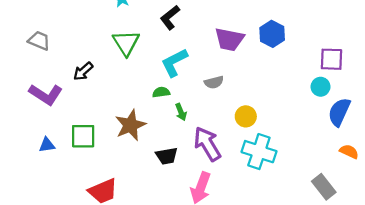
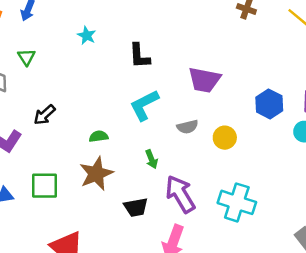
black L-shape: (170, 17) -> (139, 56), turned -55
blue hexagon: (272, 34) -> (269, 104), moved
green triangle: (126, 43) -> (26, 57), moved, size x0.6
green semicircle: (161, 92) -> (99, 136), moved
yellow circle: (246, 116) -> (225, 138), moved

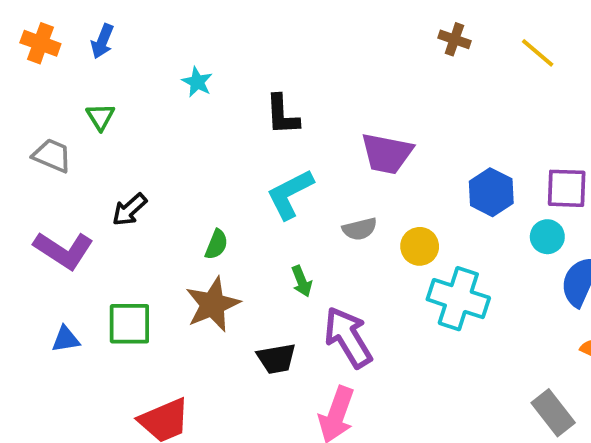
green semicircle: (99, 136) -> (216, 244), turned 120
cyan cross: (237, 202) -> (458, 299), moved

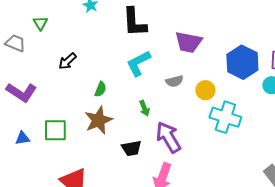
black L-shape: (282, 115) -> (134, 22), size x1.4
blue hexagon: (491, 192) -> (242, 62), size x1.4
black arrow: (129, 210) -> (67, 61), moved

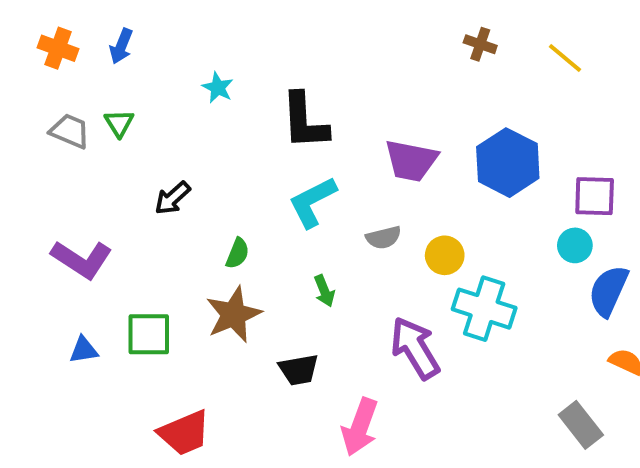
gray trapezoid: (15, 43) -> (70, 131), moved
blue hexagon: (242, 62) -> (508, 163), moved
purple arrow: (168, 137) -> (415, 348), moved

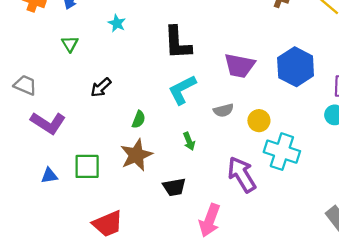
cyan star: (218, 88) -> (117, 23), moved
gray trapezoid: (70, 131) -> (25, 85), moved

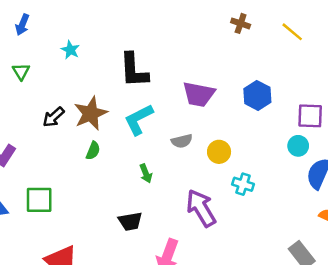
blue hexagon: (296, 67) -> (257, 95), size x0.7
cyan cross: (282, 152) -> (243, 184), size x0.6
brown star: (136, 155) -> (91, 113), moved

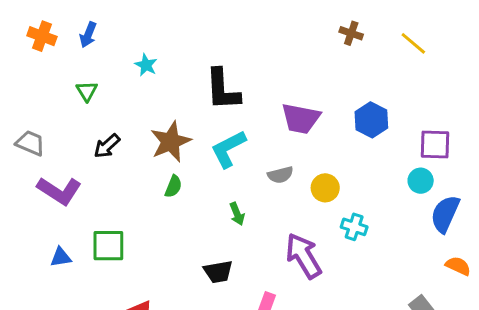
black arrow: (53, 117) -> (107, 146), moved

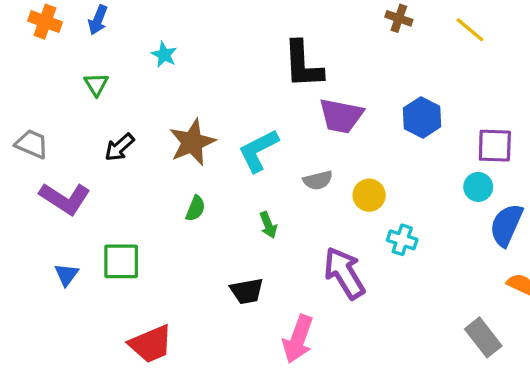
black L-shape: (223, 90) -> (303, 65), moved
green semicircle: (173, 186) -> (195, 208), moved
blue triangle: (61, 257) -> (67, 275), turned -45

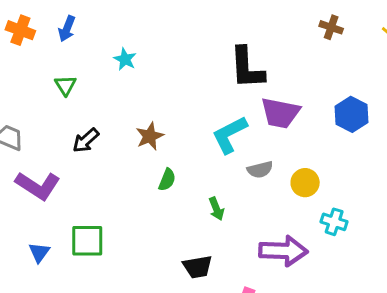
brown star: (192, 142) -> (150, 136), size x0.7
cyan L-shape: (258, 151) -> (230, 135), moved
green semicircle: (195, 208) -> (167, 180), moved
purple arrow: (344, 273) -> (283, 251), turned 123

